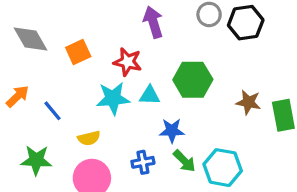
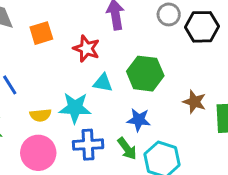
cyan star: (113, 98) -> (75, 108), moved
blue star: (172, 131) -> (139, 120), moved
blue cross: (143, 162) -> (88, 145), size x1.4

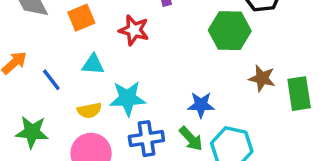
green hexagon: (145, 74) -> (230, 31), moved
cyan triangle: (103, 83) -> (93, 64), moved

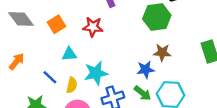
brown star: (262, 78) -> (162, 52), moved
blue line: (51, 80) -> (50, 77), moved
yellow semicircle: (89, 110) -> (72, 85), turned -56

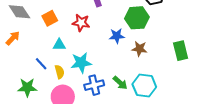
orange arrow: (17, 61) -> (13, 38), moved
blue star: (146, 70) -> (117, 36), moved
yellow semicircle: (72, 85) -> (60, 72), turned -32

